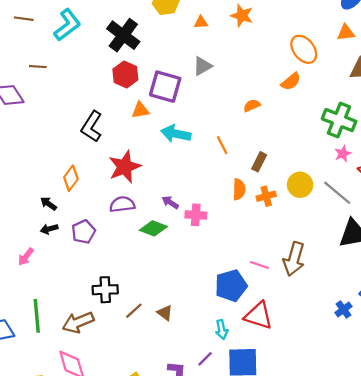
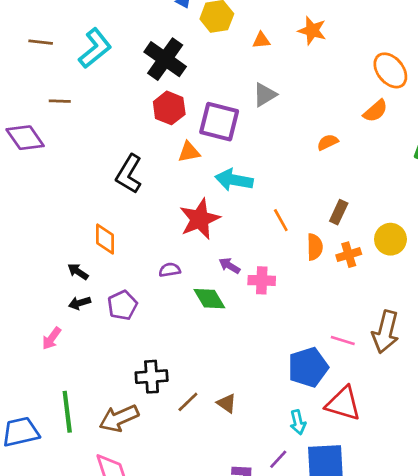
orange line: (222, 145) -> (281, 220), moved
red star: (125, 167) -> (200, 219), moved
orange diamond: (71, 178) -> (105, 239), turned -35
purple semicircle: (122, 204) -> (170, 270), size x0.7
green diamond: (153, 228) -> (209, 299), turned 40

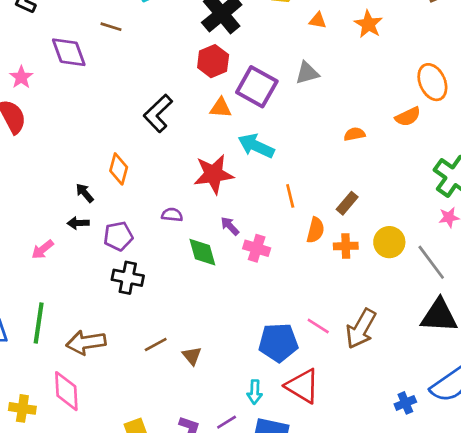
black cross: (152, 377) -> (128, 278), moved

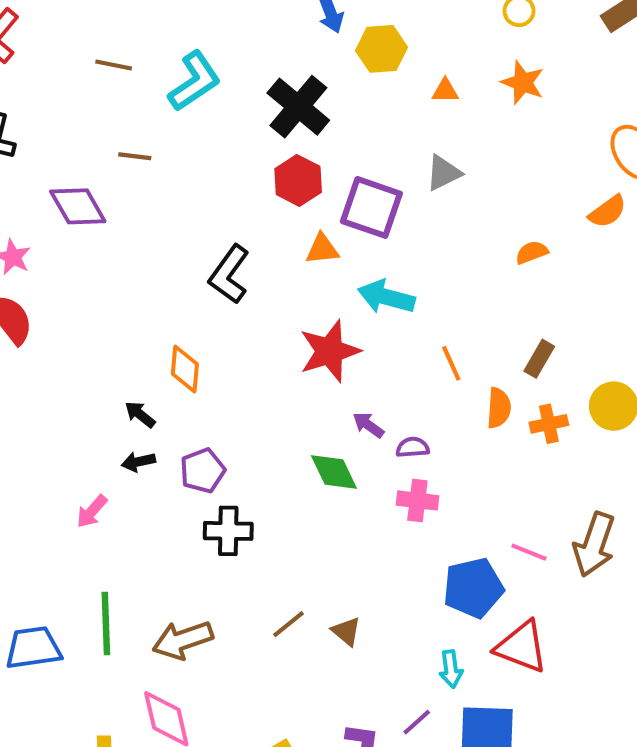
purple semicircle: (172, 215) -> (413, 447), moved
pink cross: (257, 248) -> (417, 500), moved

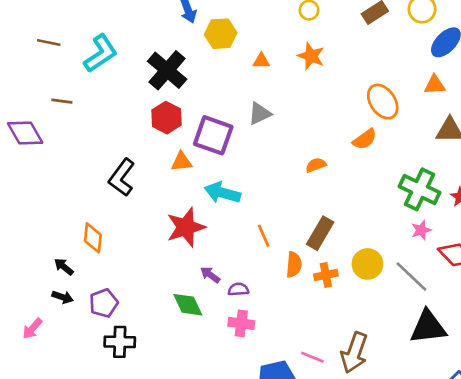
brown rectangle: (539, 359) -> (320, 233), size x1.4
black arrow: (138, 462) -> (63, 297), turned -150

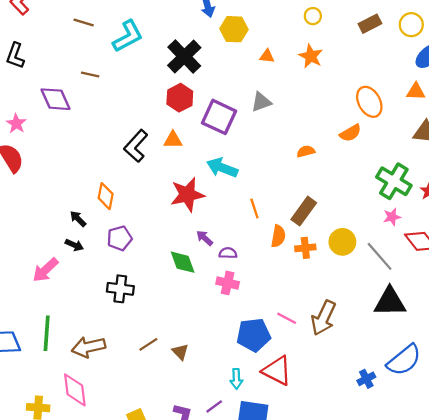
orange triangle: (182, 162) -> (173, 140), moved
purple pentagon: (104, 303) -> (120, 238), moved
pink arrow: (32, 329) -> (45, 270), size x1.4

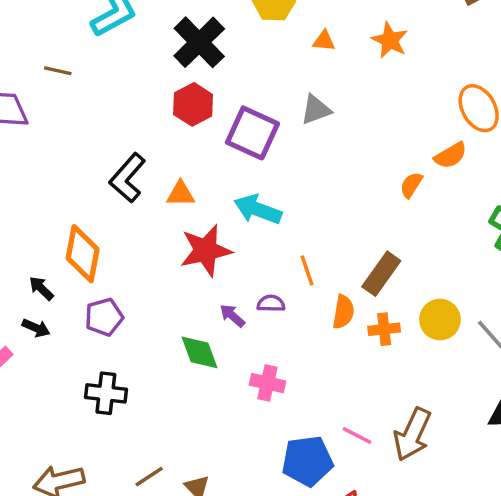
orange triangle: (173, 140) -> (180, 194), moved
orange semicircle: (306, 151) -> (411, 185), moved, turned -42
orange diamond: (106, 196) -> (83, 254), size x1.4
purple semicircle: (228, 253) -> (271, 304), moved

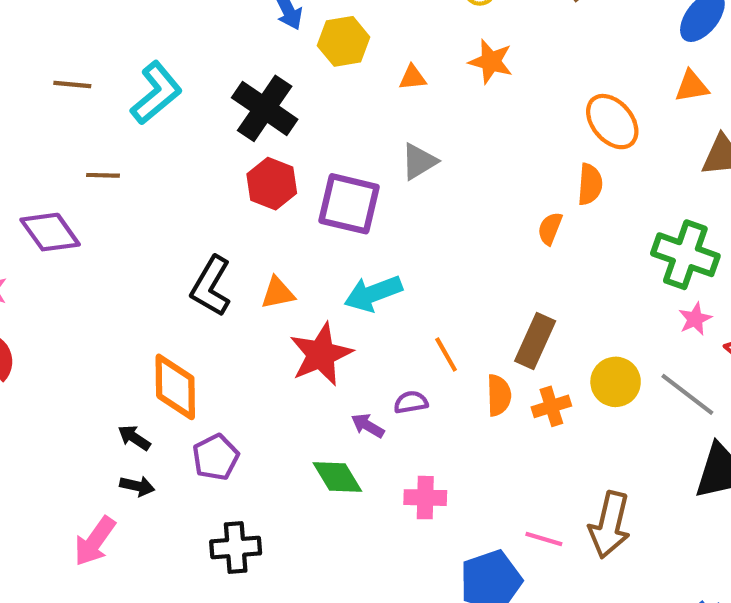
orange semicircle: (451, 155) -> (590, 184), turned -44
cyan arrow: (258, 209) -> (373, 293), turned -30

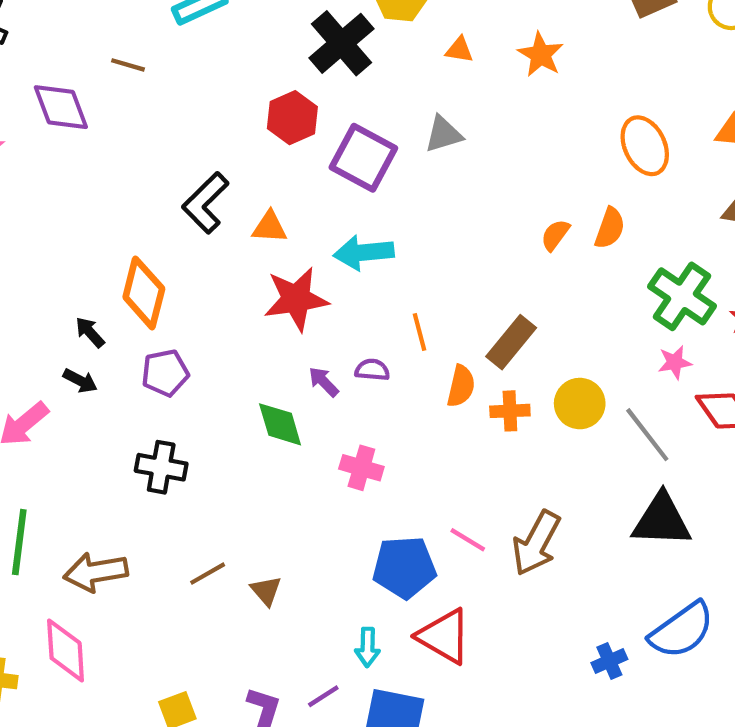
black cross: (265, 108) -> (342, 43), moved
orange semicircle: (590, 184) -> (610, 228), moved

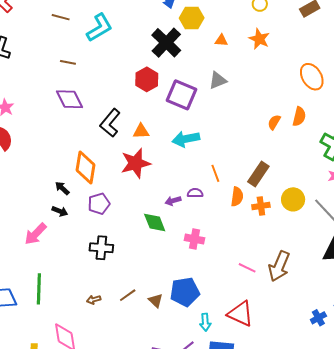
purple diamond: (61, 107) -> (69, 99), moved
red star: (296, 299) -> (136, 163), moved
purple arrow: (324, 382) -> (173, 201), turned -56
blue pentagon: (404, 567) -> (185, 292), moved
brown arrow: (96, 572) -> (94, 300), moved, size x0.5

